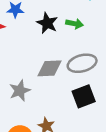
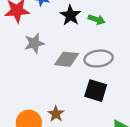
gray star: (20, 91) -> (34, 43), moved
black square: (84, 96) -> (96, 91), turned 30

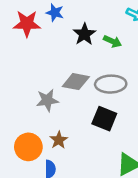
gray star: (34, 43) -> (47, 100), moved

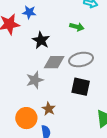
black star: (84, 34) -> (41, 40), moved

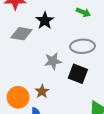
gray diamond: (54, 62) -> (21, 34), moved
gray star: (35, 80) -> (53, 61), moved

